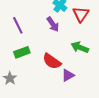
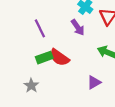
red semicircle: (52, 61) -> (59, 58), moved

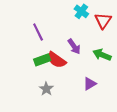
purple arrow: (78, 27) -> (74, 46), moved
gray star: (31, 86) -> (46, 89), moved

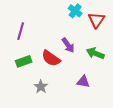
purple line: (38, 32) -> (21, 31), moved, turned 42
green rectangle: (42, 60) -> (24, 61), moved
purple triangle: (90, 84) -> (83, 82), turned 40

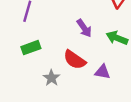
red semicircle: (51, 58) -> (75, 60), moved

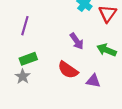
gray star: (51, 78) -> (23, 76), moved

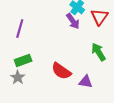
purple arrow: (77, 41) -> (73, 21), moved
green arrow: (107, 50) -> (98, 52), turned 36

